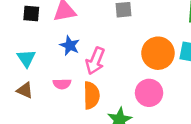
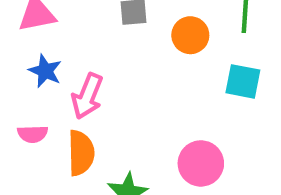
orange circle: (158, 53) -> (190, 35), moved, size x0.7
pink circle: (149, 93) -> (201, 163), moved

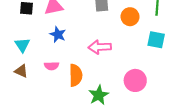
pink arrow: (87, 96) -> (100, 47), moved, turned 65

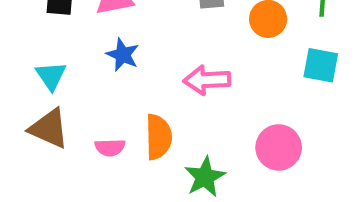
pink semicircle: (52, 66) -> (110, 147), moved
brown triangle: (21, 71) -> (49, 129), size x1.5

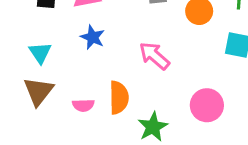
pink arrow: (207, 80) -> (154, 56), turned 44
brown triangle: (49, 129) -> (39, 91), turned 44

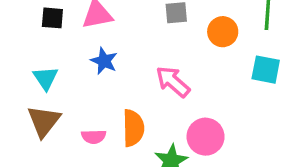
pink circle: (207, 105) -> (206, 137), moved

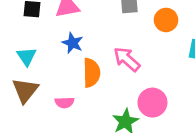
orange semicircle: (133, 128) -> (92, 73), moved

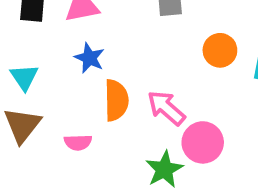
orange circle: (166, 20) -> (220, 50), moved
pink arrow: (127, 59) -> (166, 108), moved

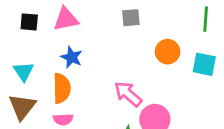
orange semicircle: (116, 100) -> (62, 88), moved

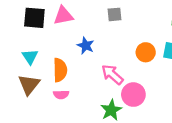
black square: (29, 22) -> (34, 18), size x1.5
orange circle: (168, 52) -> (146, 52), moved
blue star: (72, 57) -> (86, 46), moved

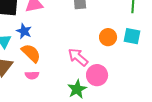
blue star: (86, 46) -> (24, 31), moved
orange semicircle: (60, 70) -> (31, 53), turned -45

